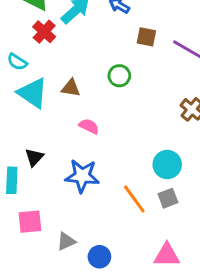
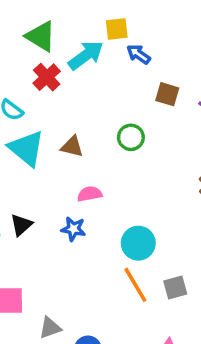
pink semicircle: (89, 126) -> (90, 194), turned -42
cyan circle: (167, 165) -> (138, 243), moved
blue star: (82, 176) -> (73, 229), moved, size x0.6

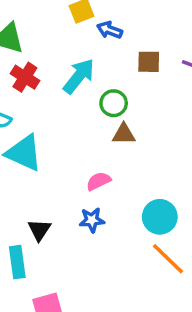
cyan arrow: (86, 55) -> (79, 76), moved
green circle: (131, 137) -> (114, 103), moved
brown triangle: (72, 147) -> (124, 134), moved

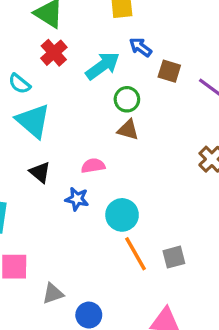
blue arrow: (110, 30) -> (140, 47), moved
cyan circle: (160, 217) -> (122, 215), moved
black triangle: (39, 230) -> (40, 172), moved, turned -40

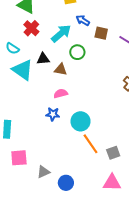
brown triangle: (128, 130) -> (61, 69), moved
black triangle: (40, 172) -> (43, 59), moved, turned -40
gray square: (174, 257) -> (113, 153), moved

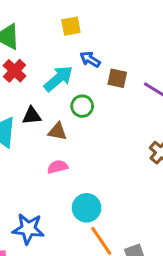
blue star: (53, 114) -> (28, 229), moved, size x1.5

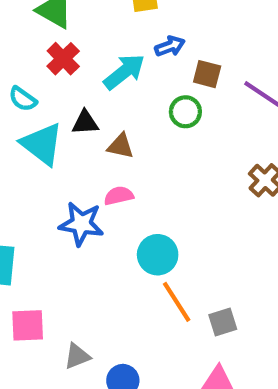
blue arrow: (90, 59) -> (170, 46), turned 126
green circle: (82, 106) -> (185, 112), moved
blue star: (28, 229) -> (81, 224), moved

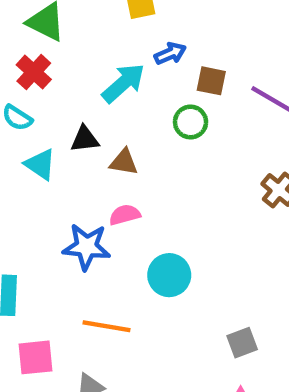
red cross: (63, 59) -> (34, 72), moved
cyan triangle: (42, 144) -> (40, 164), size x0.7
orange line: (177, 302) -> (107, 326), moved, turned -45

